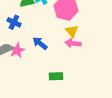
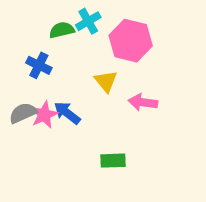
yellow triangle: (72, 31) -> (106, 81), moved
blue arrow: (40, 43) -> (67, 113), moved

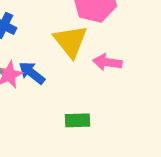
yellow triangle: (106, 81) -> (70, 41), size x1.5

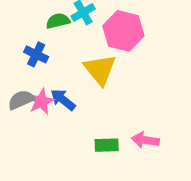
pink arrow: (107, 62) -> (145, 140), moved

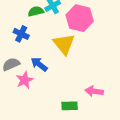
pink star: (41, 101) -> (25, 80), moved
green rectangle: (107, 145) -> (70, 106), moved

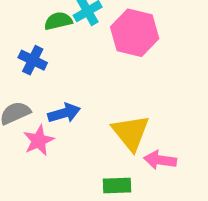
yellow triangle: (64, 44) -> (131, 133), moved
blue arrow: (39, 64) -> (64, 113), turned 126

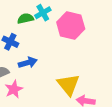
blue arrow: (64, 113) -> (28, 63), moved

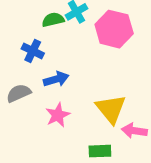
pink star: (14, 89) -> (58, 115), moved

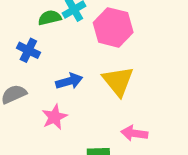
blue arrow: (56, 79) -> (69, 81), moved
yellow triangle: (111, 109) -> (118, 81), moved

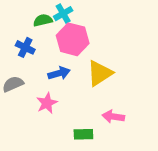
pink hexagon: (113, 27) -> (73, 39), moved
yellow triangle: (118, 81) -> (100, 73), turned 36

